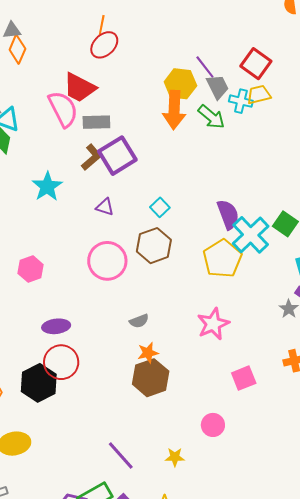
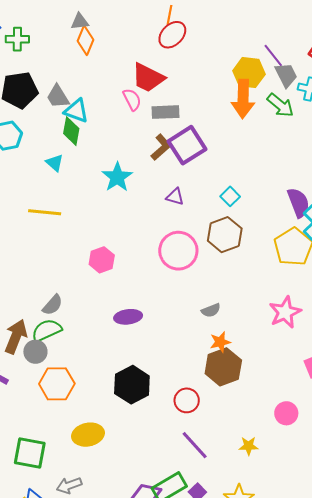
pink semicircle: (63, 109) -> (132, 99), size x0.6
red circle: (61, 362) -> (187, 400), moved, size x0.7
black hexagon: (39, 383) -> (132, 385), moved

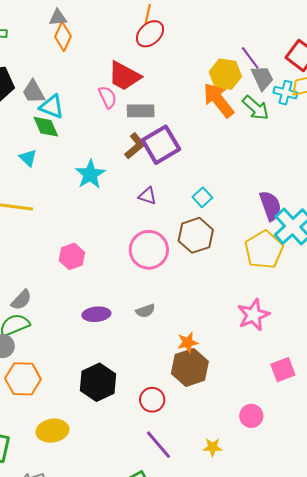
orange arrow: (243, 99) -> (219, 100), turned 138
green diamond: (71, 131) -> (46, 127), turned -36
gray semicircle: (211, 310) -> (145, 311), moved

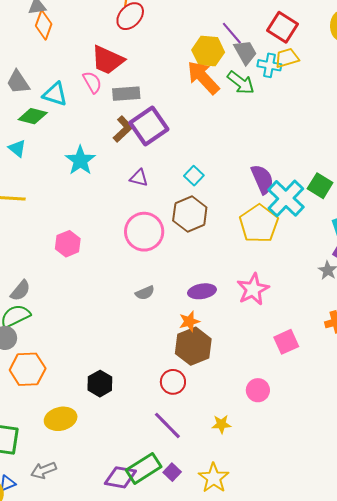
cyan triangle: (52, 107) -> (55, 94), moved
green diamond: (46, 127) -> (33, 116), turned -48
purple ellipse: (96, 314) -> (202, 291), moved
black hexagon: (98, 382) -> (100, 384), moved, size x0.7
red circle: (152, 400) -> (173, 382), moved

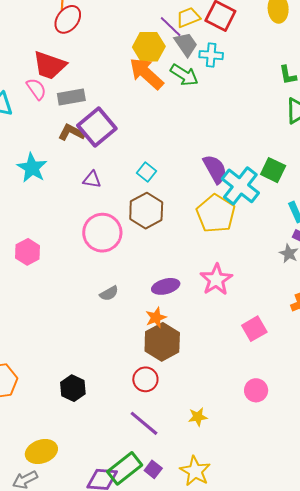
yellow trapezoid: (287, 58) -> (188, 17), moved
brown L-shape: (123, 129) -> (71, 132), turned -104
pink circle: (258, 390) -> (256, 390), moved
yellow ellipse: (61, 419) -> (41, 452), moved

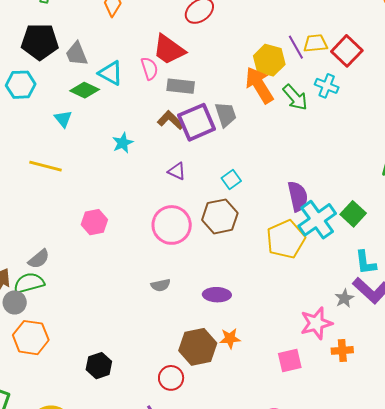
gray trapezoid: (186, 44) -> (226, 114), moved
cyan star: (32, 168) -> (123, 143), size x0.7
pink star: (216, 280) -> (316, 323), moved
orange star: (156, 318) -> (230, 338), moved

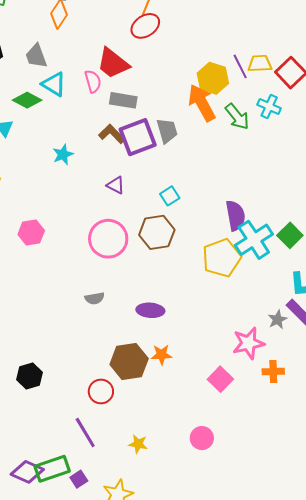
gray trapezoid: (77, 54) -> (36, 56), moved
pink square: (290, 360) -> (220, 379), turned -35

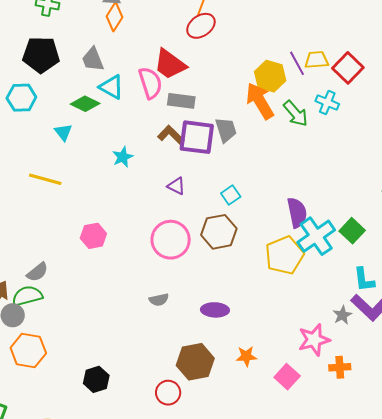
pink semicircle: (93, 81) -> (150, 83), size x1.4
purple square: (138, 137) -> (197, 137), turned 30
orange star: (162, 355) -> (246, 356), moved

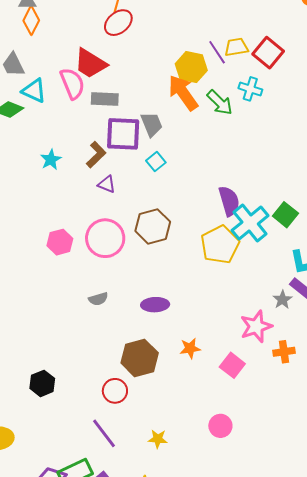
brown L-shape: (171, 135) -> (96, 155), moved, turned 96
cyan square: (231, 195) -> (156, 162), moved
pink hexagon: (93, 236) -> (60, 242), moved

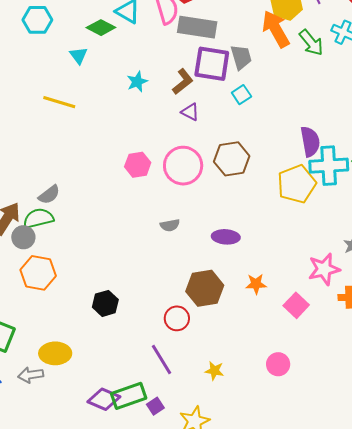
gray rectangle: (105, 99) -> (197, 27), size x1.4
cyan cross: (250, 223) -> (329, 166), turned 30

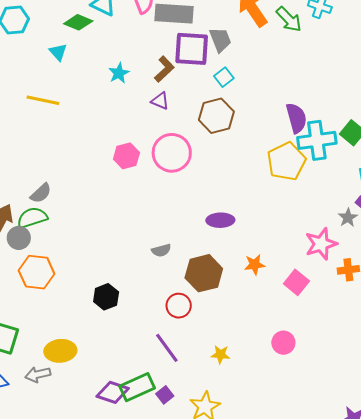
purple triangle: (190, 112) -> (160, 101), moved
brown hexagon: (232, 159) -> (216, 116), moved
gray semicircle: (170, 225) -> (161, 250), moved

